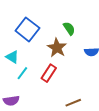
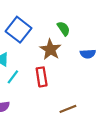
red rectangle: (49, 73) -> (42, 77), turned -42

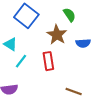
blue semicircle: (88, 54) -> (83, 43), moved
brown line: (68, 109) -> (74, 92), turned 42

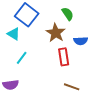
cyan triangle: (11, 44) -> (14, 34), moved
red rectangle: (48, 61) -> (64, 57), moved

